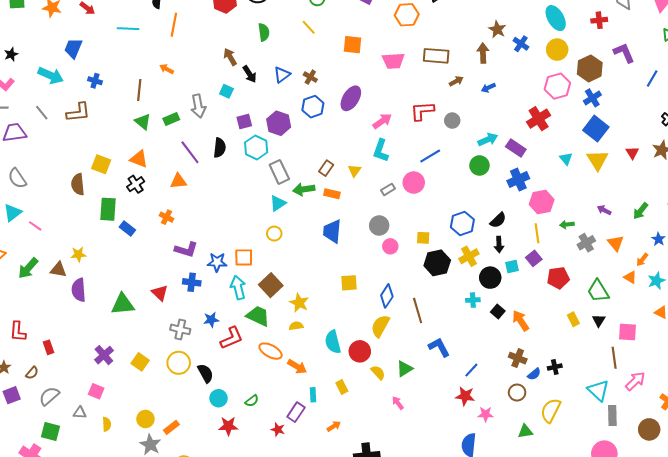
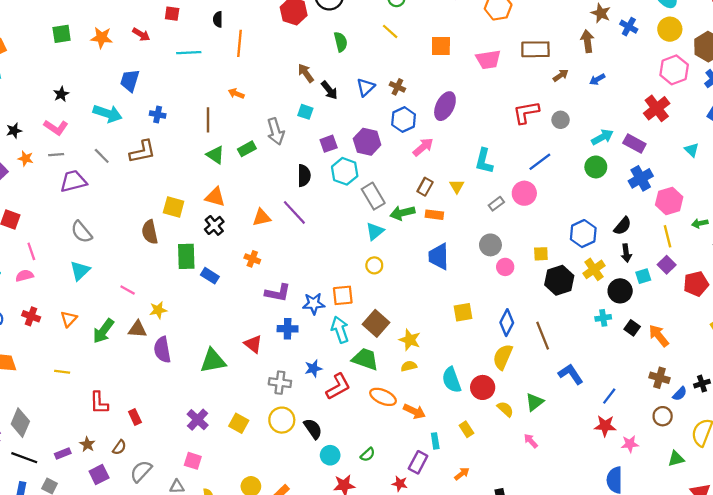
pink arrow: (382, 121) -> (423, 147), moved
purple line: (190, 152) -> (294, 212), moved
pink line: (35, 226) -> (128, 290), moved

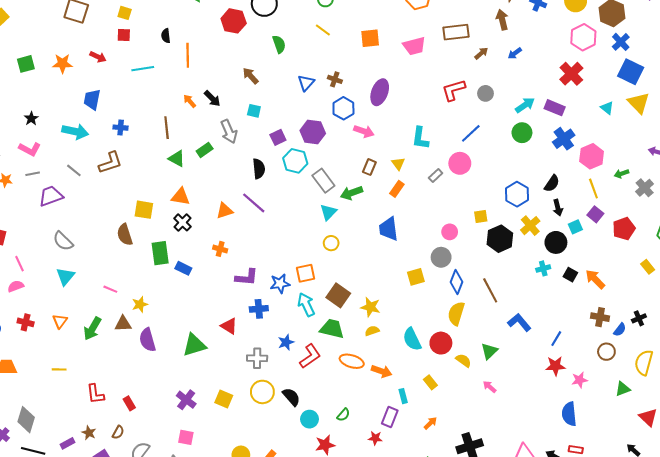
black arrow: (329, 90) -> (212, 99), moved
orange arrow: (236, 94) -> (190, 101), turned 32
pink arrow: (423, 147) -> (364, 131), turned 66
orange rectangle: (434, 215) -> (397, 189), moved, turned -56
gray circle: (490, 245) -> (441, 257), moved

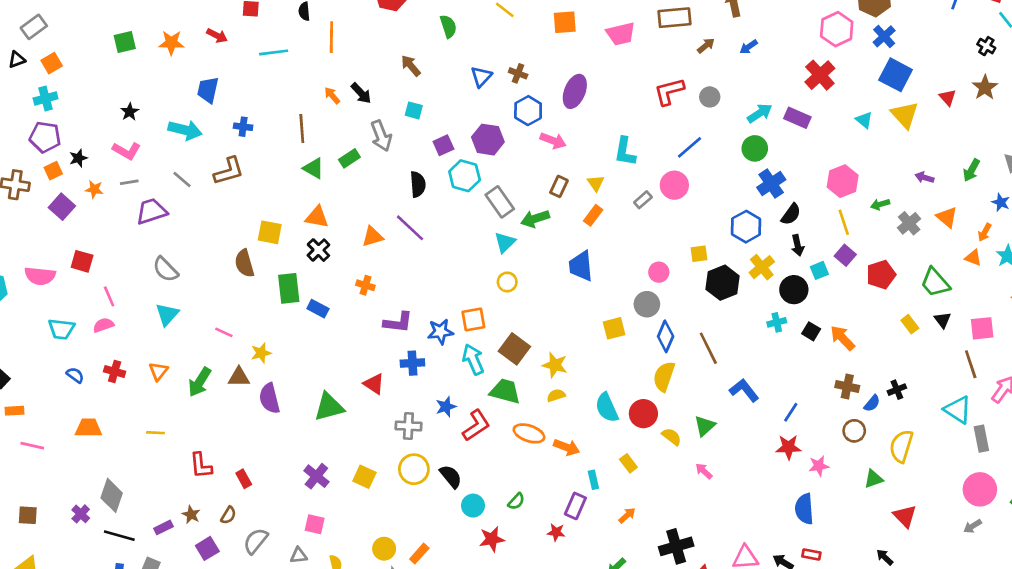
blue cross: (564, 139) -> (771, 184), moved

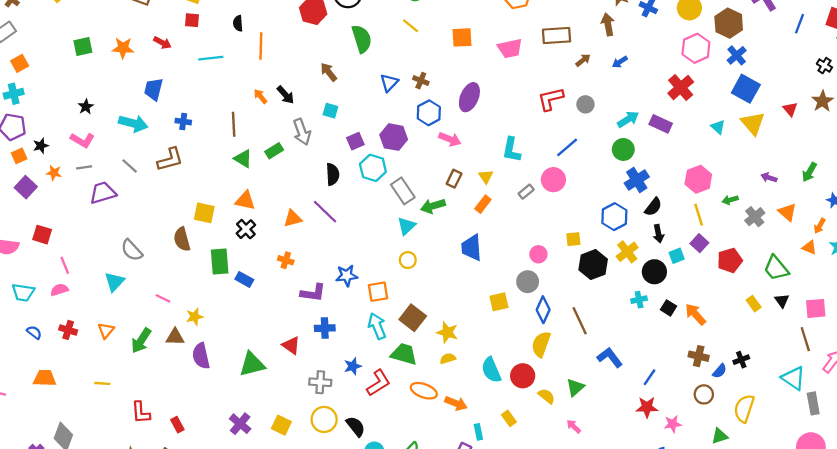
green semicircle: (448, 26) -> (362, 39), size x1.4
gray semicircle: (165, 269) -> (132, 250), moved
blue star: (440, 332) -> (347, 276), moved

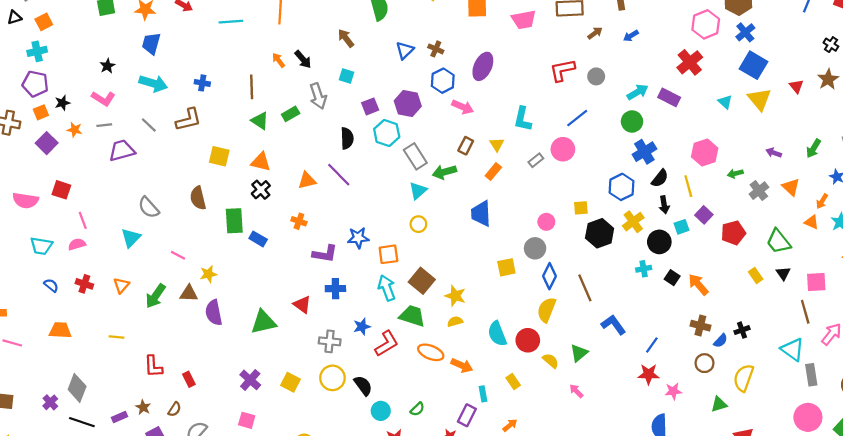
blue trapezoid: (154, 89) -> (151, 43), moved
yellow square: (204, 213) -> (219, 156), moved
yellow line: (699, 215) -> (688, 186), moved

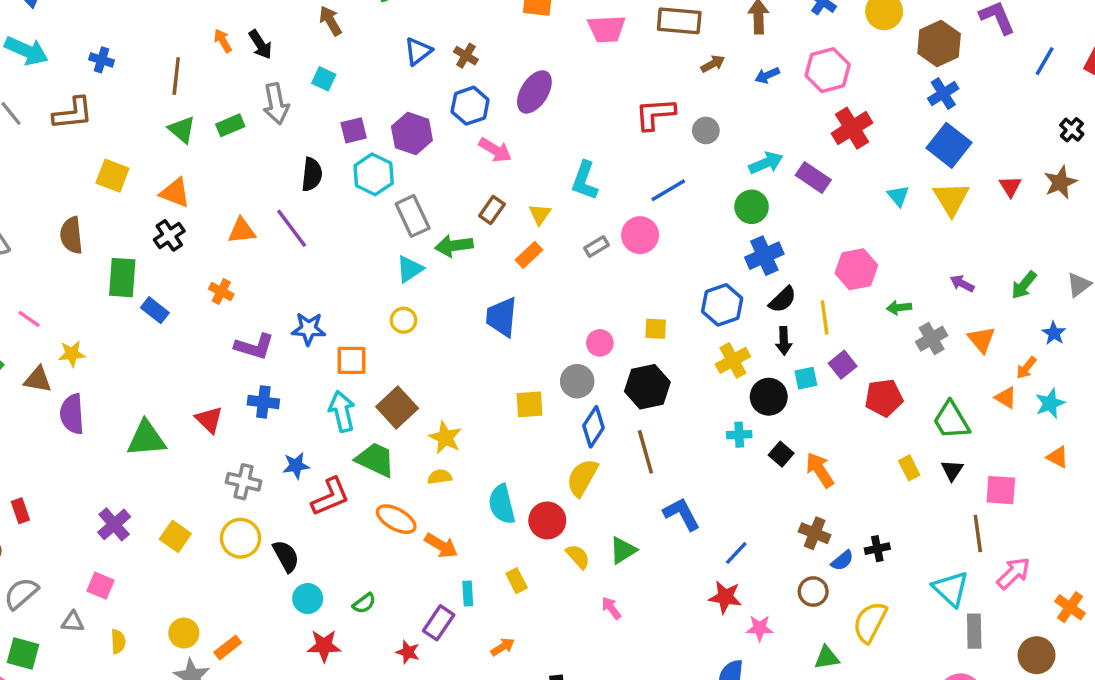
pink hexagon: (706, 24) -> (828, 70), moved
black hexagon: (600, 233) -> (647, 387), moved

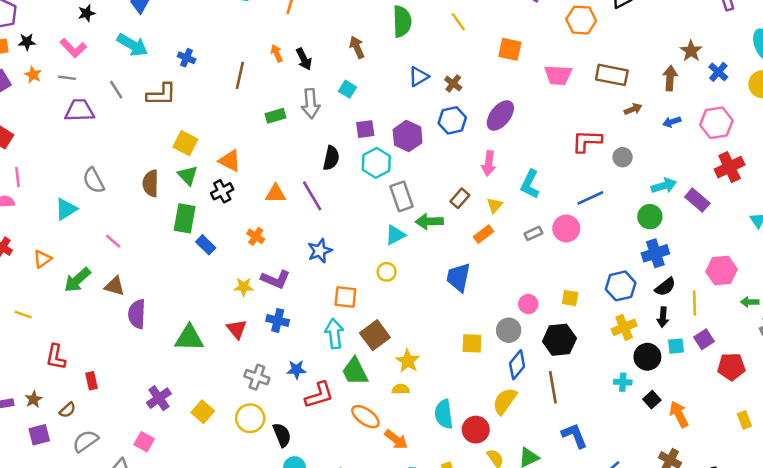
green triangle: (182, 130) -> (188, 175), moved
pink arrow: (495, 150) -> (489, 163), moved, turned 60
blue star: (309, 329) -> (320, 251), moved, turned -30
yellow star: (72, 354) -> (244, 287), moved
green trapezoid: (375, 460) -> (355, 371), turned -148

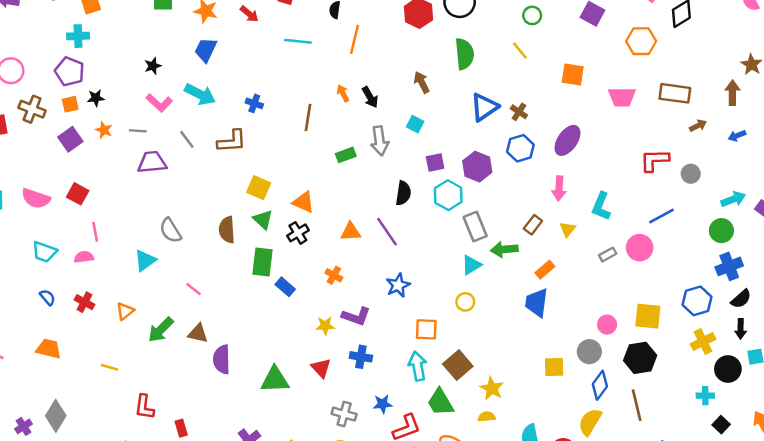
pink L-shape: (73, 48) -> (159, 103), moved
blue triangle: (419, 77) -> (484, 107), size x1.4
orange rectangle: (483, 234) -> (545, 270), moved
yellow square: (570, 298) -> (648, 316), size x1.6
black square: (652, 400) -> (721, 425), moved

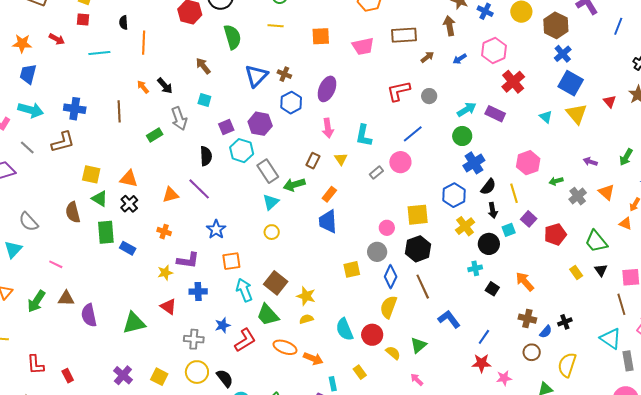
yellow line: (520, 51) -> (276, 26), turned -35
blue cross: (254, 103) -> (75, 109), size x1.5
orange square: (426, 329) -> (231, 261), moved

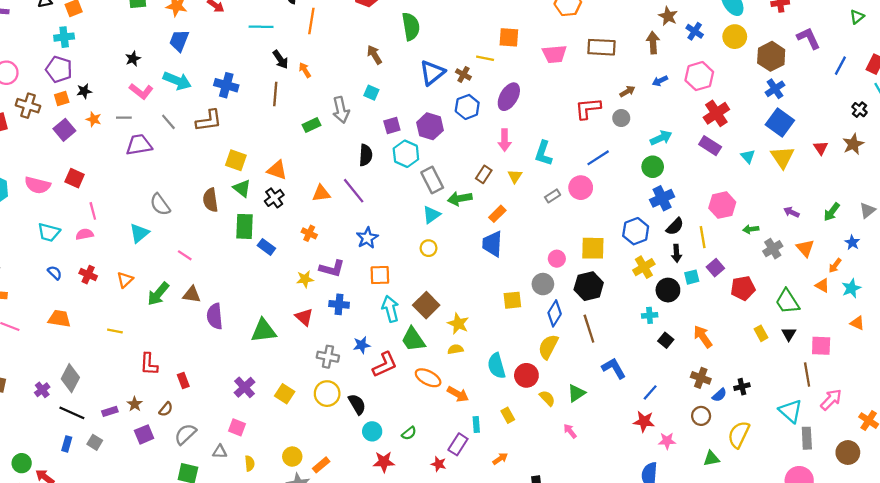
yellow line: (276, 26) -> (485, 58), moved
brown arrow: (427, 57) -> (627, 91), moved
black arrow: (165, 86) -> (280, 59), moved
purple rectangle: (495, 114) -> (710, 146), moved

